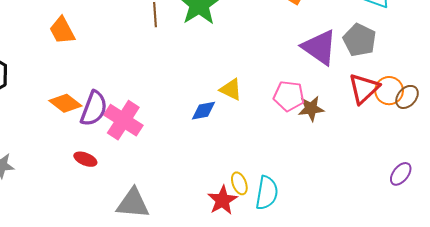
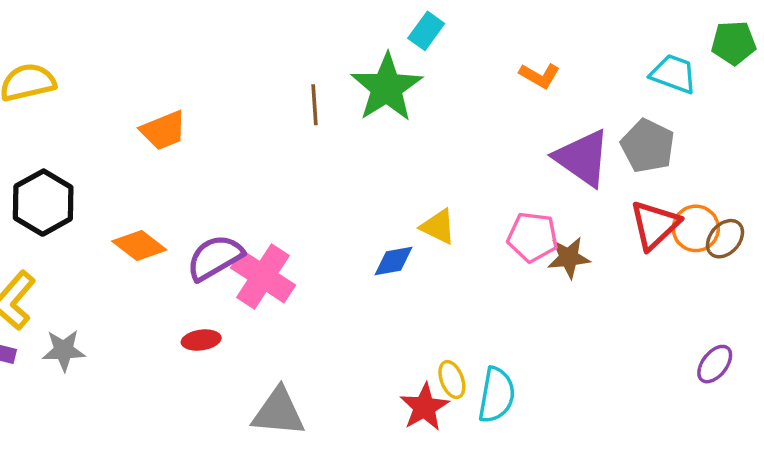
orange trapezoid: (62, 30) -> (163, 130), turned -84
orange diamond: (65, 103) -> (139, 246), moved
purple semicircle: (94, 109) -> (215, 258), turned -141
red ellipse: (85, 159) -> (201, 340), turned -30

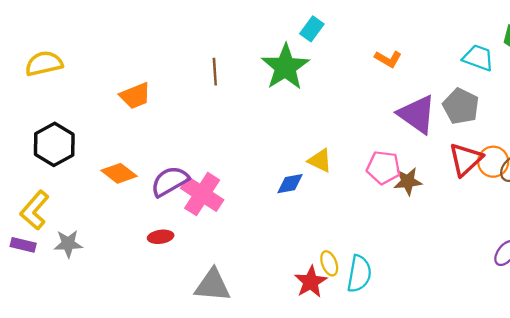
brown line: (314, 105) -> (215, 72), moved

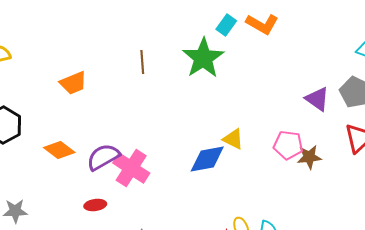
orange L-shape: (388, 59) -> (262, 24), moved, size x1.4
purple triangle: (417, 114) -> (317, 99), size x0.7
blue diamond: (290, 184) -> (207, 159), size x1.5

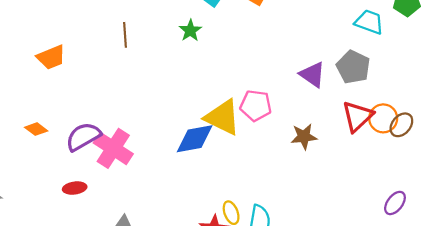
green star: (203, 58) -> (190, 31), size x0.5
yellow triangle: (233, 139) -> (222, 117), size x1.6
pink pentagon: (288, 145) -> (256, 106), moved
orange diamond: (59, 150) -> (36, 129), size x0.7

